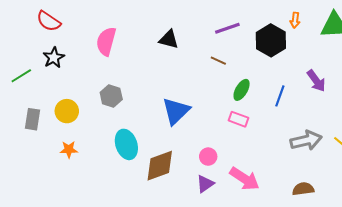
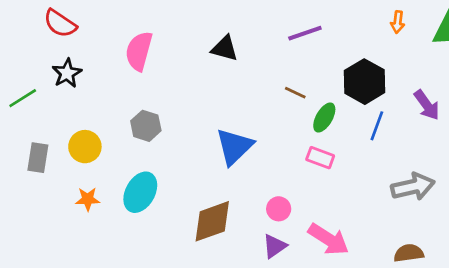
black hexagon: (271, 40) -> (364, 82), moved
brown line: (218, 61) -> (295, 93), moved
cyan ellipse: (126, 144) -> (140, 192), moved, turned 48

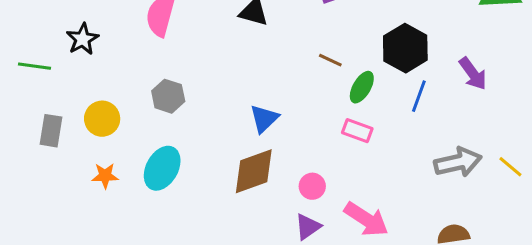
green line: (23, 98) -> (35, 66), turned 40
blue triangle: (234, 147) -> (264, 119), size x0.7
brown diamond: (212, 221) -> (254, 171), moved

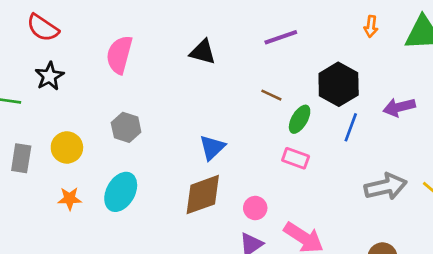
purple arrow: (473, 74) -> (399, 107), turned 112

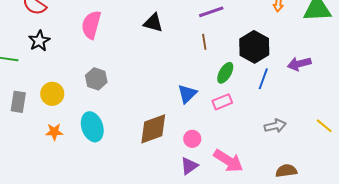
brown line: (271, 95) -> (204, 42), moved, turned 56
blue triangle: (212, 147) -> (187, 94), moved
pink rectangle: (296, 158) -> (222, 102), turned -42
gray arrow: (386, 186) -> (275, 126), moved, size x0.7
cyan ellipse: (121, 192) -> (92, 127), turned -48

